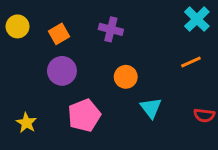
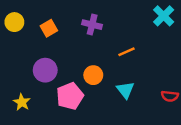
orange line: (191, 62) -> (127, 52), moved
purple circle: (62, 71) -> (45, 70), moved
orange circle: (126, 77) -> (93, 75), moved

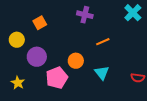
yellow circle: (14, 22) -> (17, 40), moved
purple cross: (92, 25) -> (85, 15), moved

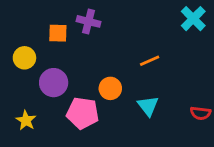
purple cross: (85, 15) -> (88, 21), moved
orange square: (40, 23) -> (58, 33), turned 32
pink pentagon: (57, 78) -> (83, 113), turned 30

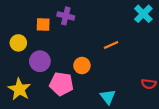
cyan triangle: (148, 106) -> (108, 97), moved
yellow star: (26, 120) -> (19, 89), size x1.5

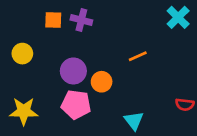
orange square: (43, 25) -> (53, 20), moved
purple circle: (40, 61) -> (73, 71), moved
yellow star: (19, 89) -> (24, 111), turned -30

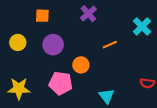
cyan cross: (178, 17) -> (142, 26), moved
purple cross: (81, 20) -> (88, 14), moved, turned 35
purple circle: (73, 71) -> (53, 45), moved

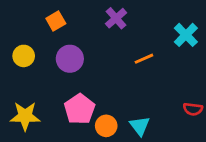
orange square: (42, 16) -> (56, 21), turned -32
orange circle: (81, 65) -> (106, 126), moved
pink pentagon: (61, 83) -> (80, 109), turned 30

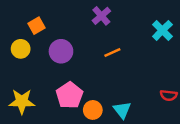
orange square: (56, 21) -> (37, 26), moved
orange line: (144, 59) -> (112, 52), moved

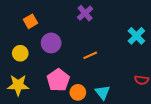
cyan cross: (162, 30) -> (136, 36), moved
yellow circle: (21, 49) -> (20, 53), moved
orange line: (112, 52) -> (90, 55), moved

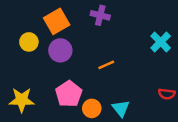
purple cross: (85, 13) -> (100, 15), turned -35
orange square: (31, 21) -> (57, 21), moved, size x1.5
yellow circle: (20, 53) -> (29, 42), moved

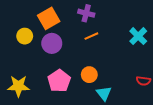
orange line: (106, 65) -> (91, 36), moved
orange circle: (92, 108) -> (89, 75), moved

